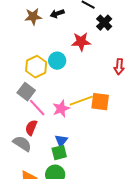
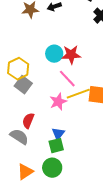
red star: (81, 42) -> (71, 55), moved
yellow hexagon: (36, 67) -> (18, 69), moved
pink line: (37, 108) -> (67, 79), moved

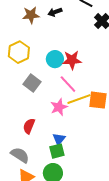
yellow hexagon: (18, 69) -> (19, 52), moved
gray square: (23, 85) -> (32, 83), moved
gray semicircle: (19, 137) -> (20, 155), moved

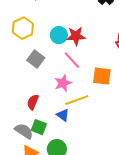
yellow line: (79, 99) -> (77, 100), moved
blue triangle: (59, 139) -> (63, 115), turned -32
green square: (57, 151) -> (39, 127), moved, turned 35

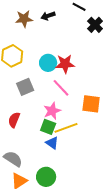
gray square: (36, 59) -> (25, 87), turned 30
red semicircle: (33, 102) -> (14, 120), moved
green square: (39, 127) -> (48, 127), moved

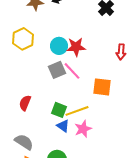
gray square: (25, 87) -> (57, 70), moved
pink star: (52, 111) -> (83, 129), moved

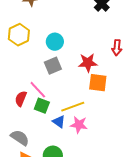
red star: (76, 47) -> (88, 63), moved
pink line: (72, 71) -> (38, 90), moved
green square: (59, 110) -> (42, 106), moved
pink star: (83, 129) -> (79, 125), turned 30

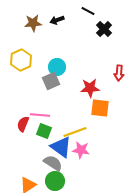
gray square: (53, 66) -> (51, 81), moved
pink line: (38, 90) -> (40, 115), turned -42
blue triangle: (59, 122) -> (61, 147), size x1.6
gray semicircle: (20, 138) -> (53, 163), moved

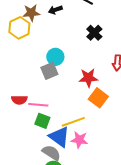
black cross: (104, 29) -> (94, 33), moved
yellow hexagon: (21, 60) -> (19, 28), moved
orange square: (100, 108) -> (98, 98), turned 30
red semicircle: (23, 124) -> (19, 100), moved, turned -112

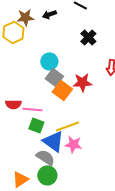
gray square: (49, 71) -> (54, 77), moved, turned -30
orange square: (98, 98) -> (62, 90), moved

